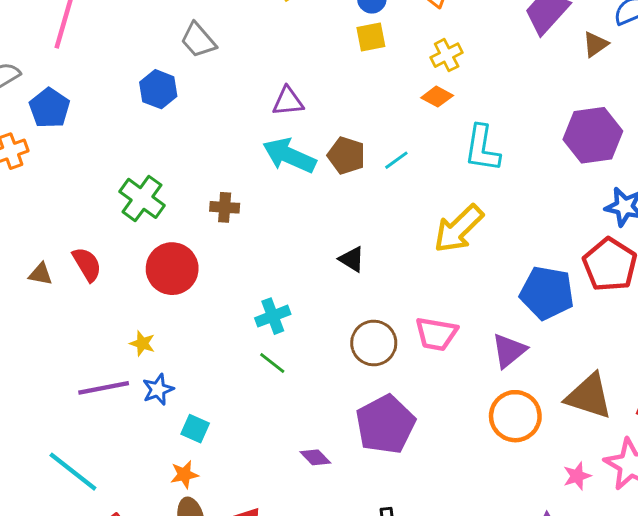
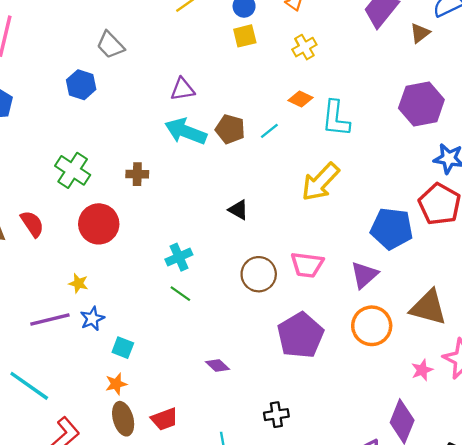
orange diamond: (437, 97) -> (301, 99), moved
purple pentagon: (385, 424) -> (300, 335), moved

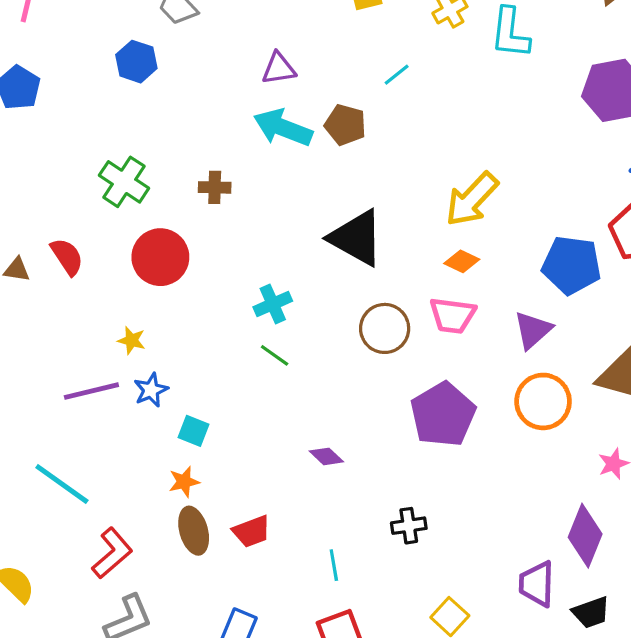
orange diamond: (301, 99) -> (462, 261), moved
cyan L-shape: (336, 118) -> (510, 33), moved
cyan line: (269, 131) -> (397, 75), moved
black triangle: (238, 210) -> (356, 238), size x2.0

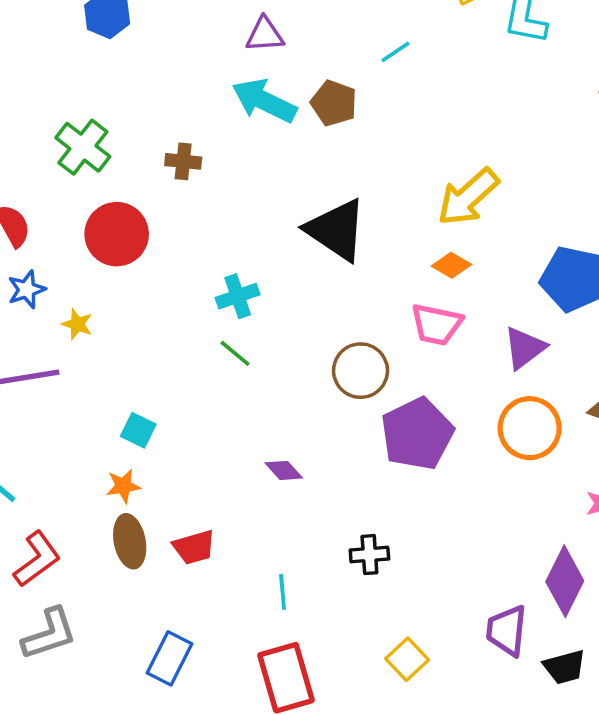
brown circle: (385, 328) -> (361, 371), moved
blue star: (151, 390) -> (27, 289), moved

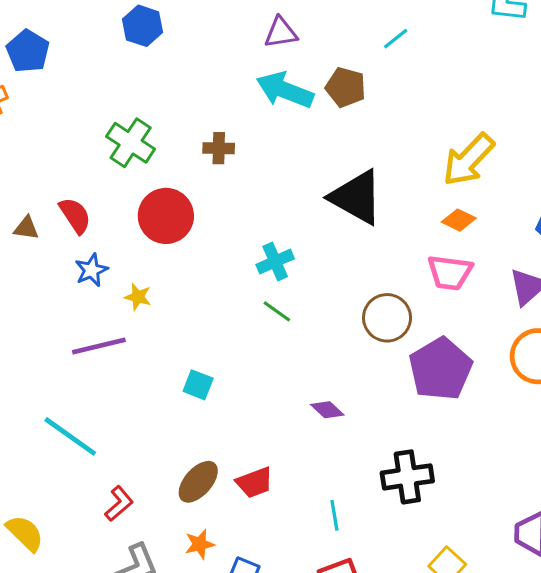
orange star: (123, 486) -> (200, 544), moved
brown ellipse: (130, 541) -> (198, 482), turned 57
black cross: (369, 555) -> (407, 477), size x1.5
red L-shape: (37, 559) -> (119, 504), size x0.7

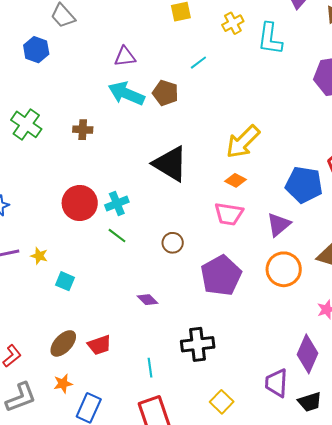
red circle: (166, 216) -> (80, 203), moved
yellow star: (138, 297) -> (39, 256), moved
brown circle: (387, 318) -> (173, 243), moved, size x0.7

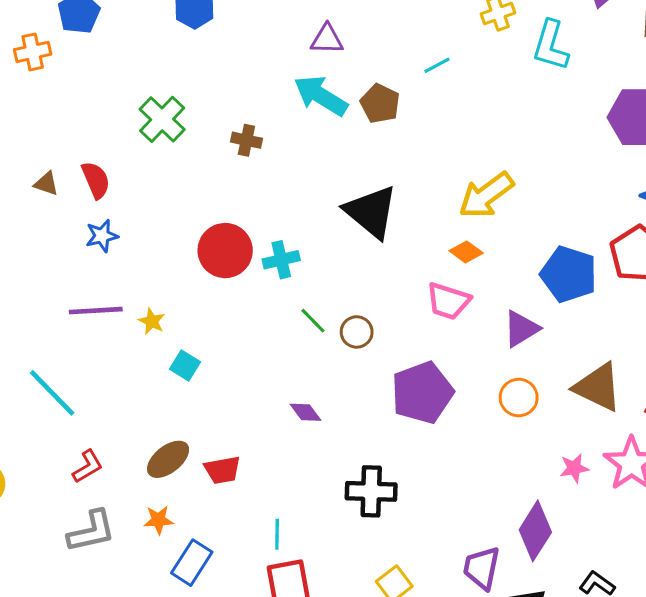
green line: (117, 236) -> (313, 321), moved
orange circle: (284, 269) -> (519, 398), size x0.7
cyan line: (150, 368) -> (277, 534), moved

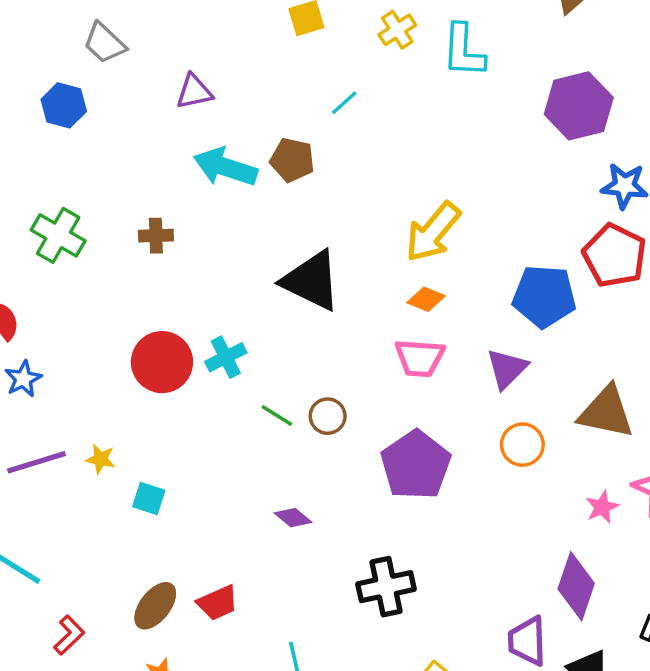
purple triangle: (327, 39) -> (194, 92), moved

